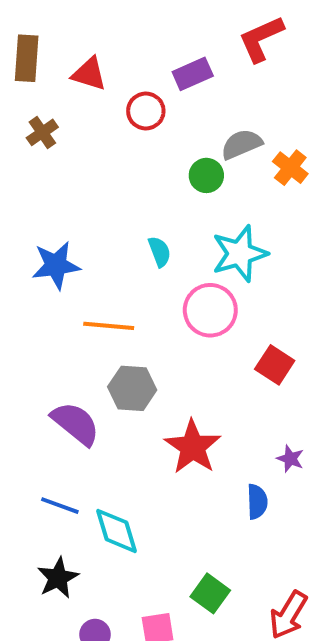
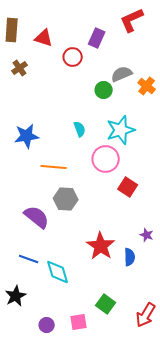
purple rectangle: (193, 74) -> (97, 38), turned -42
red square: (275, 365) -> (128, 187), moved
red star: (193, 447) -> (101, 246), moved
black star: (58, 578) -> (16, 296), moved

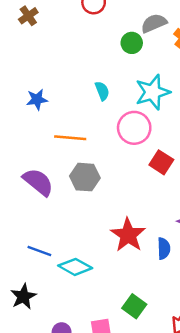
blue star: (27, 136) -> (37, 100), size x0.7
purple semicircle: (37, 217) -> (38, 182), moved
cyan diamond: (58, 272) -> (75, 267), turned -44

